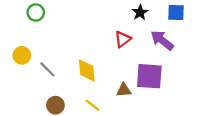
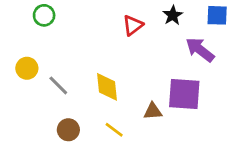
red triangle: (123, 39) -> (133, 25), moved

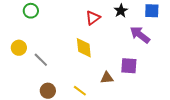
yellow diamond: (107, 87) -> (84, 48), moved
purple square: (184, 94) -> (129, 66), size x0.7

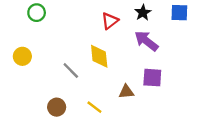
purple arrow: (140, 35) -> (146, 41), moved
gray line: (41, 60) -> (71, 70), moved

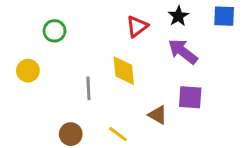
green circle: (37, 13) -> (54, 31), moved
gray line: (71, 70) -> (88, 88), turned 42
brown triangle: (126, 92) -> (158, 115), turned 35

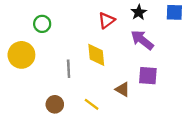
yellow circle: (28, 71) -> (21, 55), size x1.5

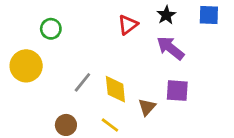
yellow diamond: (96, 55) -> (115, 89), moved
gray line: (69, 69) -> (82, 82), turned 42
brown triangle: (123, 89) -> (147, 107), turned 42

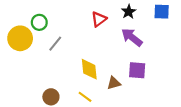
yellow circle: (26, 66) -> (20, 38), moved
gray line: (82, 82) -> (55, 44), moved
brown triangle: (147, 107) -> (114, 83), turned 32

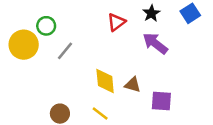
blue square: (162, 12) -> (190, 13), turned -35
purple square: (137, 70) -> (161, 101), moved
brown triangle: (114, 83) -> (133, 85), moved, turned 32

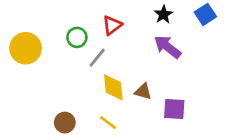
red triangle: (116, 22) -> (112, 25), moved
green circle: (46, 26) -> (77, 37), moved
gray line: (65, 51) -> (97, 58), moved

